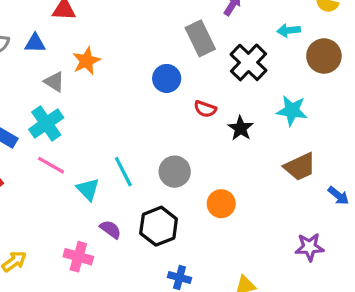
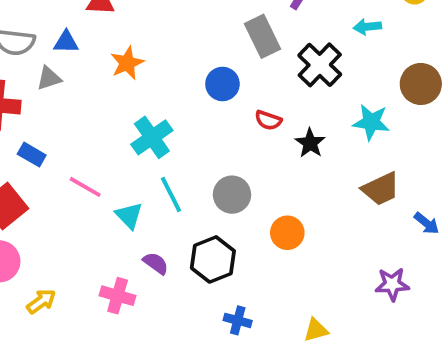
brown circle: (324, 56) -> (421, 84), moved
gray triangle: (54, 82) -> (49, 78), moved, turned -50
cyan cross: (46, 123) -> (152, 137), moved

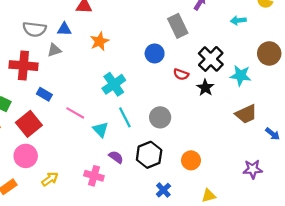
black cross: (320, 65) -> (211, 59), moved
orange circle: (287, 233) -> (191, 160), moved
blue cross: (238, 320) -> (163, 190), turned 32

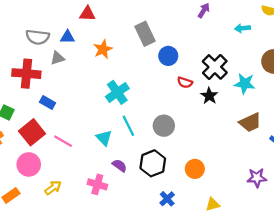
gray rectangle: (178, 26) -> (145, 34), moved
blue circle: (155, 53) -> (168, 56), moved
pink line: (75, 113) -> (63, 141), moved

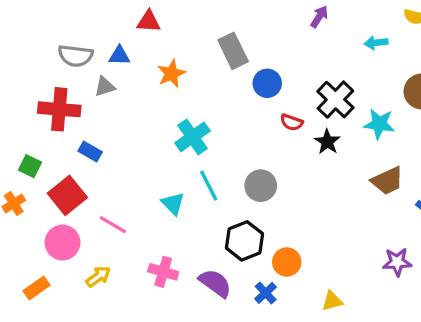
pink line: (63, 141) -> (113, 225), moved
purple semicircle: (120, 166) -> (215, 283), moved, size x1.5
orange circle: (195, 169) -> (287, 262), moved

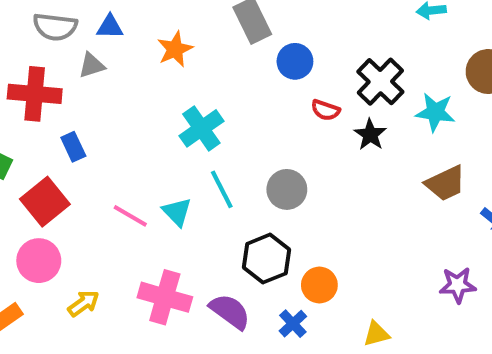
blue rectangle: (90, 152) -> (73, 147), turned 35
pink line: (113, 225) -> (130, 216), moved
pink cross: (163, 272) -> (165, 297), size x1.4

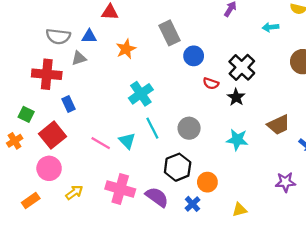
cyan star: (435, 112) -> (237, 140), moved

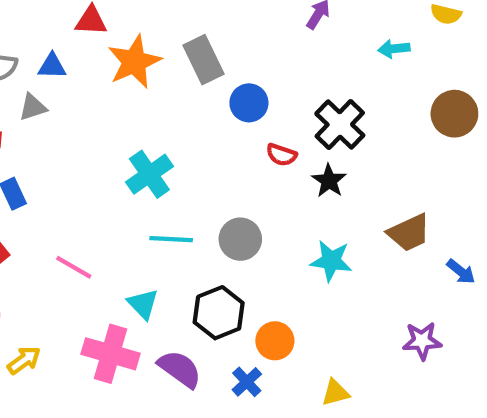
orange star: (126, 49) -> (134, 62), moved, size x1.4
cyan line: (152, 128) -> (171, 239), turned -60
cyan triangle: (127, 141) -> (143, 304), moved

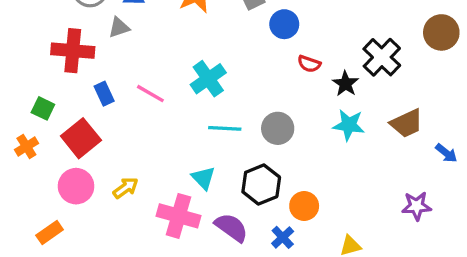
black cross: (340, 124) -> (382, 57), moved
cyan star: (331, 261) -> (349, 125), moved
pink line: (74, 267) -> (150, 94), moved
yellow arrow: (24, 360) -> (126, 188), moved

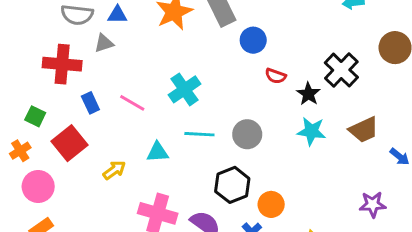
cyan triangle: (203, 178) -> (158, 152), moved, turned -50
pink circle: (76, 186) -> (38, 186), moved
yellow arrow: (126, 188) -> (114, 170), moved

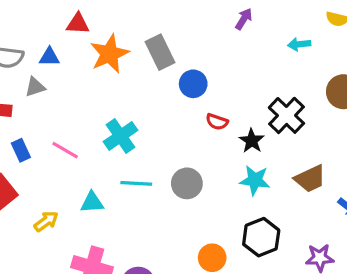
black hexagon: (232, 185) -> (261, 237), moved

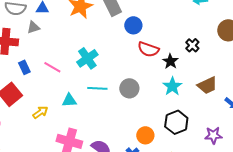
black cross: (286, 115) -> (192, 45), size x0.6
red semicircle: (217, 122) -> (148, 49), size x1.5
cyan star: (255, 180) -> (172, 86), turned 30

